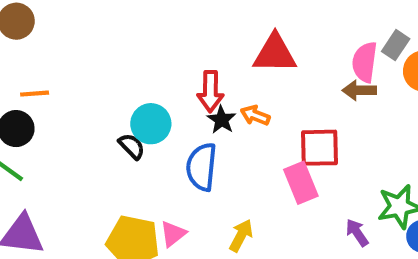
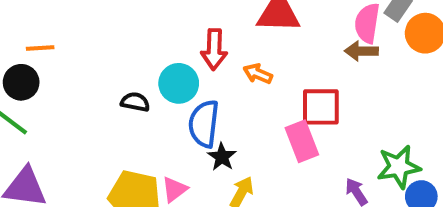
black star: (222, 120) -> (222, 157), moved
cyan circle: (151, 124) -> (179, 83), moved
black semicircle: (132, 146) -> (135, 102), turned -36

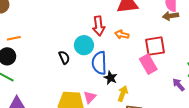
black semicircle: (135, 102) -> (64, 57), turned 64

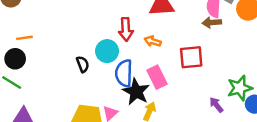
pink rectangle: (148, 64) -> (157, 77), moved
black star: (110, 78) -> (136, 92), size x1.6

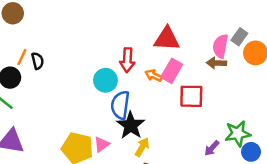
orange line: (24, 38) -> (22, 57), turned -63
black semicircle: (83, 64) -> (38, 61), moved
pink rectangle: (157, 77) -> (172, 71), moved, turned 50
purple arrow: (216, 105) -> (212, 148), turned -105

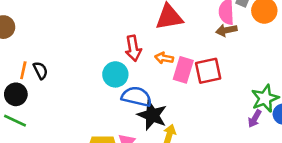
pink rectangle: (172, 71) -> (183, 70), moved
blue semicircle: (120, 105) -> (137, 97), turned 108
purple arrow: (212, 148) -> (255, 119), moved

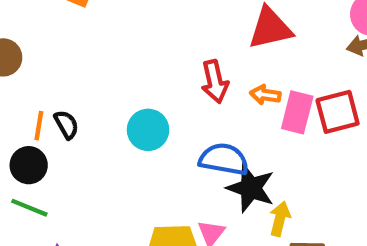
cyan circle: (115, 74) -> (148, 130), moved

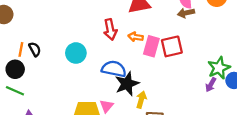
black star: (251, 188) -> (127, 84), turned 30

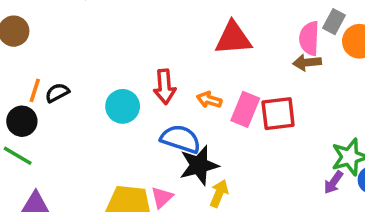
red arrow: (110, 29) -> (165, 87), moved
orange arrow: (136, 37) -> (209, 100), moved
black semicircle: (35, 49) -> (57, 93), turned -96

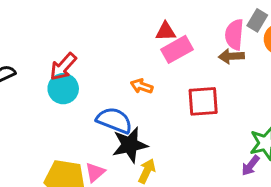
red triangle: (233, 38) -> (166, 31), size x0.6
red arrow: (165, 87) -> (63, 67), moved, turned 44
pink rectangle: (245, 109) -> (177, 49), moved, turned 36

